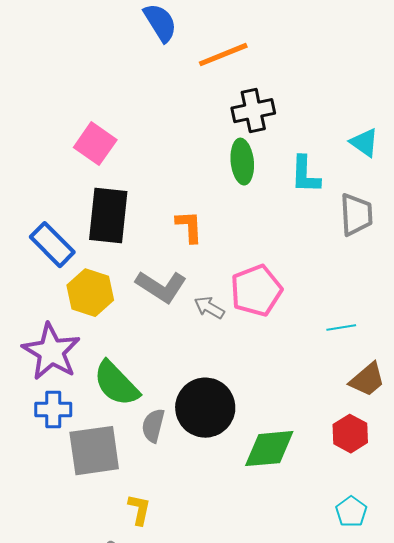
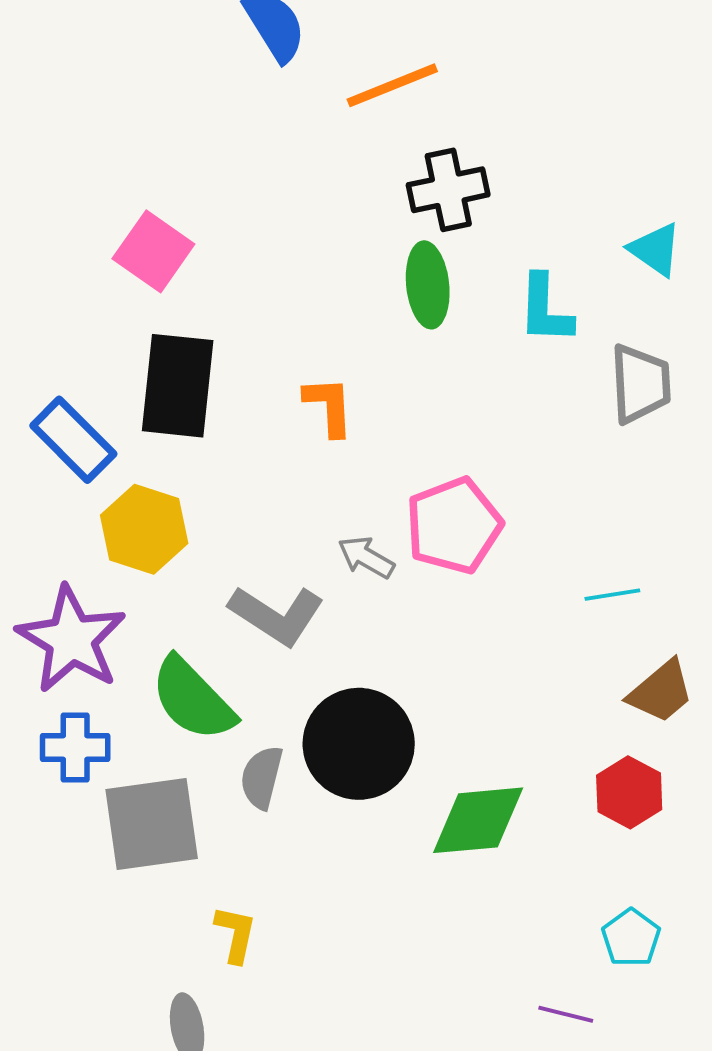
gray L-shape: (161, 287) -> (277, 615), moved

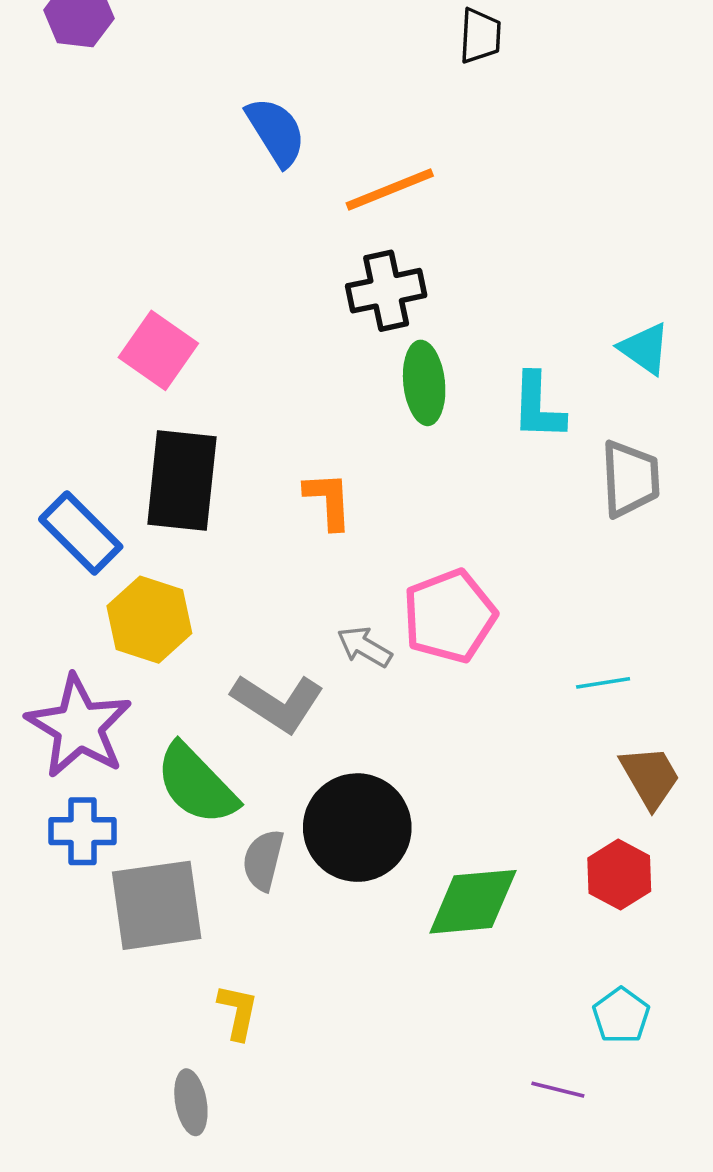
black cross: (448, 190) -> (386, 291), moved
brown trapezoid: (661, 692) -> (650, 777), turned -80

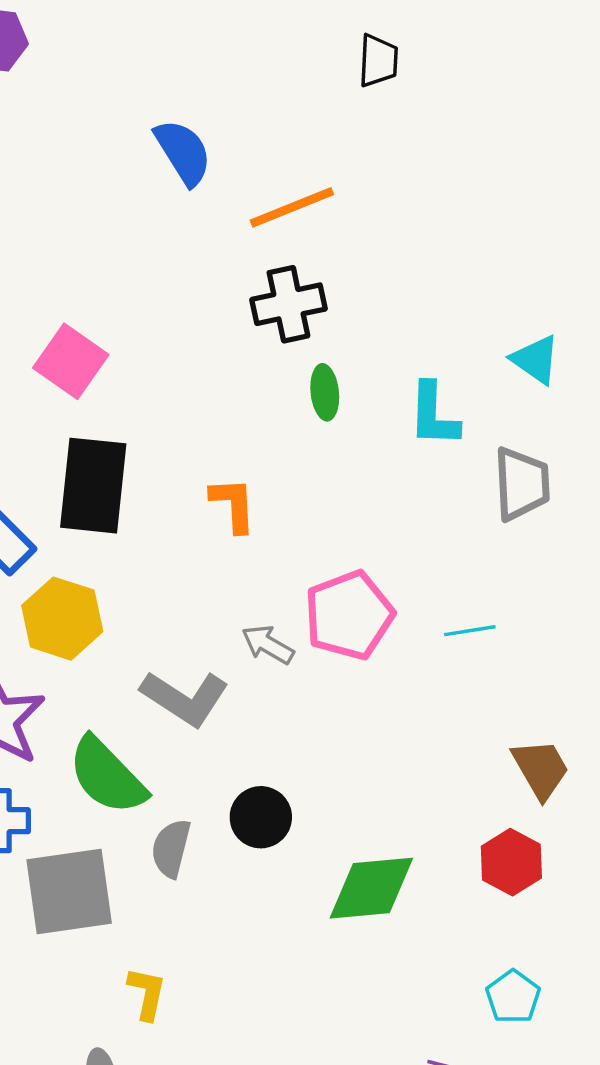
green ellipse: (424, 383) -> (325, 392), size x0.7
cyan line: (603, 683) -> (470, 631), moved
black circle: (357, 828) -> (261, 817), size x0.6

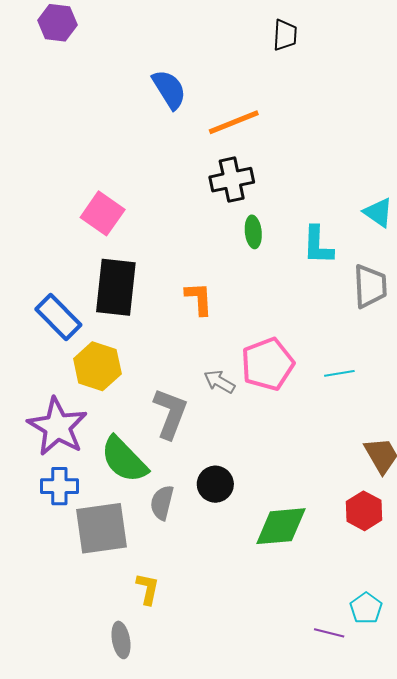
gray L-shape: (185, 698) -> (170, 413), turned -102
cyan pentagon: (513, 997) -> (366, 608), moved

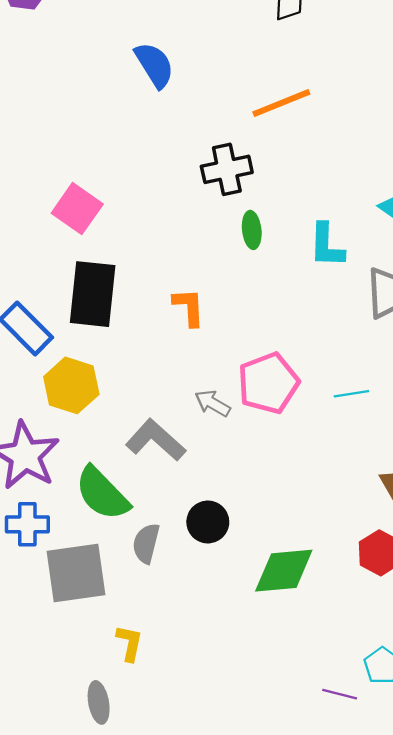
orange line: (234, 122) -> (281, 103), moved
gray L-shape: (170, 413) -> (156, 440), turned -69

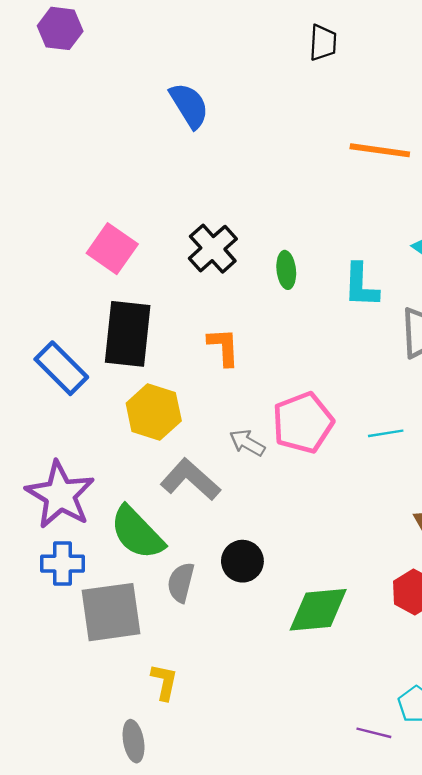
orange line: (281, 103) -> (380, 150), moved, turned 30
black cross: (227, 169) -> (213, 249), moved, turned -30
yellow hexagon: (71, 385) -> (154, 412), moved

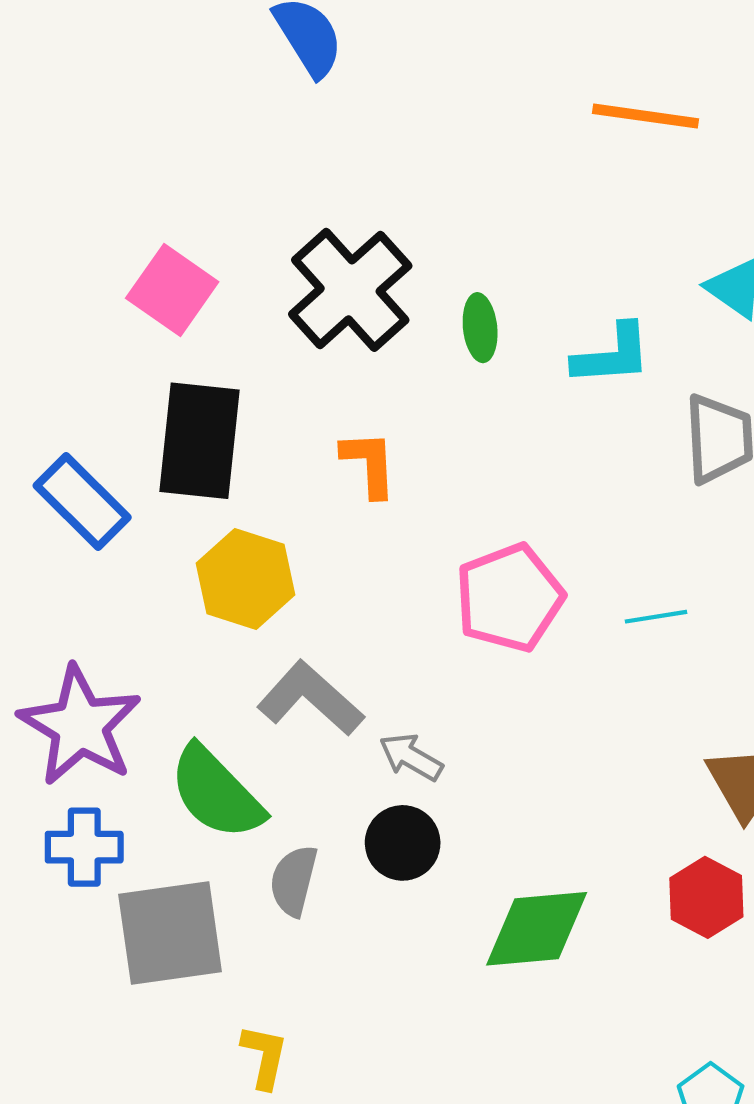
black cross: (213, 249) -> (350, 290), size x1.4
cyan L-shape: (361, 285) -> (612, 355), turned -96
gray arrow: (247, 443) -> (411, 757), moved

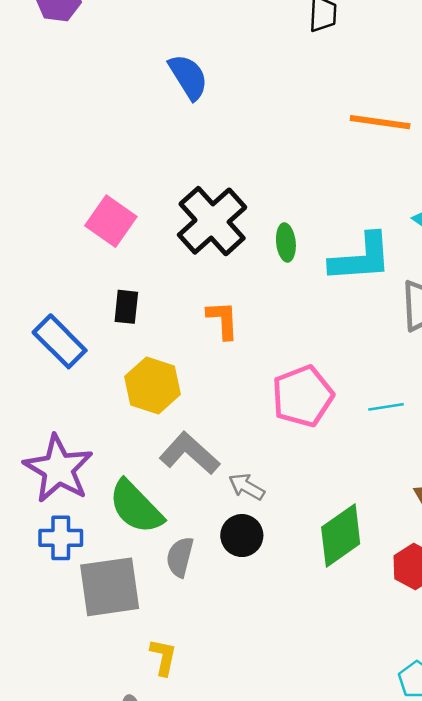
cyan L-shape: (612, 355) -> (361, 258), size x1.4
black rectangle: (199, 441) -> (126, 307), size x0.5
green diamond: (537, 929) -> (341, 536), moved, turned -30

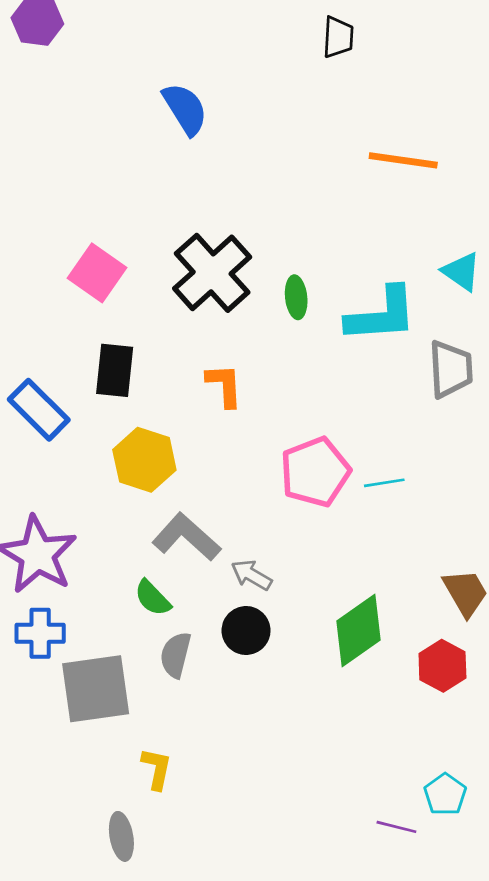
black rectangle: (126, 307) -> (115, 370), size x1.4
cyan line: (386, 407) -> (384, 483), moved
green semicircle: (136, 507) -> (153, 598), moved, size x0.6

